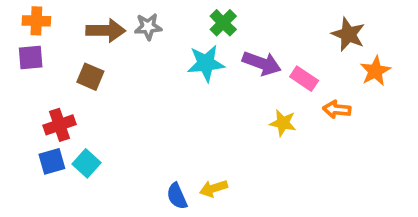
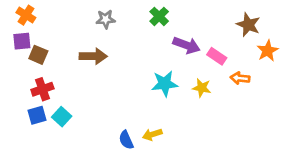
orange cross: (36, 21) -> (26, 15), turned 30
brown arrow: (106, 31) -> (93, 56), moved
cyan star: (206, 63) -> (165, 84), moved
brown square: (90, 77) -> (38, 55), moved

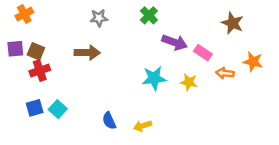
orange cross: (26, 15) -> (24, 14), turned 30
purple square: (22, 41) -> (15, 49), moved
orange star: (268, 51) -> (253, 62), moved, turned -30
red cross: (42, 89) -> (40, 71), moved
blue semicircle: (126, 140) -> (109, 121), moved

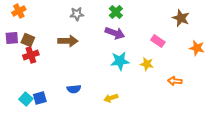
purple arrow: (175, 42) -> (115, 33), moved
orange arrow: (225, 73) -> (175, 81), moved
blue square: (35, 108) -> (40, 98), moved
cyan square: (58, 109) -> (26, 99), moved
blue semicircle: (109, 121) -> (74, 89), moved, turned -72

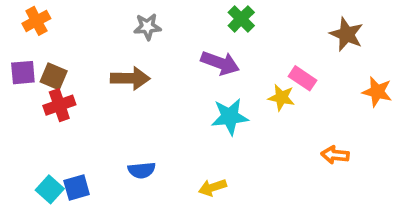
green cross: (116, 12) -> (241, 19), moved
yellow star: (147, 64) -> (281, 97), moved

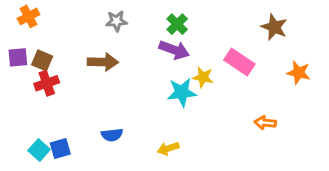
green cross: (241, 19) -> (177, 24), moved
pink rectangle: (302, 78) -> (239, 62), size x1.4
yellow star: (281, 97) -> (203, 77), moved

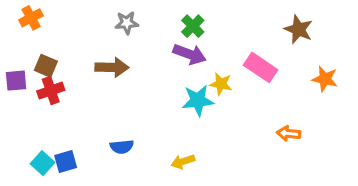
purple square: (18, 57) -> (16, 81), moved

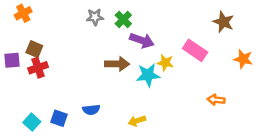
green cross: (193, 26) -> (123, 19), moved
brown arrow: (112, 67) -> (117, 64), moved
blue square: (66, 162) -> (59, 118), moved, turned 35

